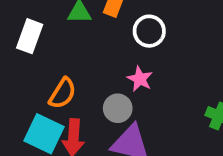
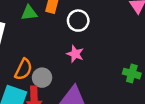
gray circle: (118, 108) -> (42, 78), moved

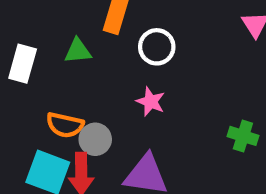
green triangle: (29, 13) -> (78, 51), moved
orange semicircle: (23, 69) -> (65, 125), turned 75

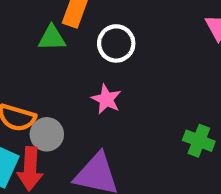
green triangle: (78, 51) -> (52, 38), moved

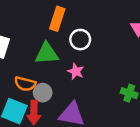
green triangle: (52, 38) -> (47, 53), moved, size x1.5

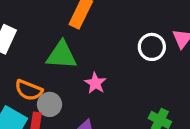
white circle: (80, 40) -> (152, 47), moved

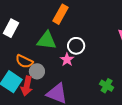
white circle: (152, 47) -> (76, 46), moved

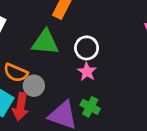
pink star: (67, 60) -> (87, 72), moved
green cross: (107, 86) -> (90, 107), moved

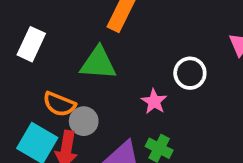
white circle: (87, 48) -> (190, 73), moved

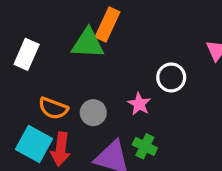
green triangle: (98, 63) -> (88, 43), moved
gray circle: (84, 121) -> (93, 113), moved

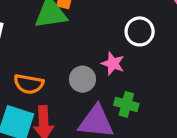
gray circle: (93, 113) -> (82, 79), moved

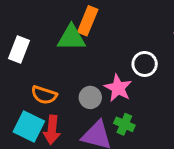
pink star: (113, 64) -> (118, 88), size x1.4

